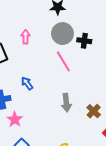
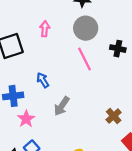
black cross: (84, 41) -> (118, 49), moved
gray arrow: (66, 103) -> (62, 106), moved, turned 36

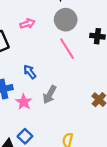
pink arrow: (45, 29) -> (27, 24), turned 72
pink star: (26, 119) -> (24, 102), moved

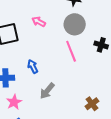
pink arrow: (27, 24) -> (39, 22), turned -144
pink star: (24, 102) -> (14, 102), moved

